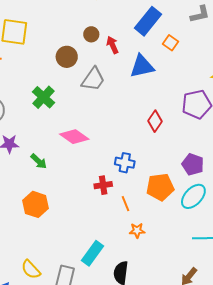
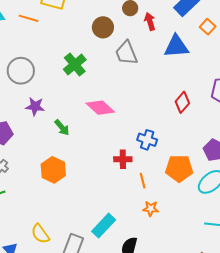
gray trapezoid: (93, 79) -> (126, 53), turned 116

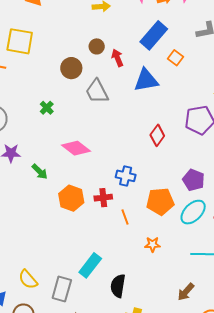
green cross: (75, 65) -> (47, 108), size x0.6
orange hexagon: (53, 170) -> (71, 198), moved
orange star: (151, 209) -> (153, 244), moved

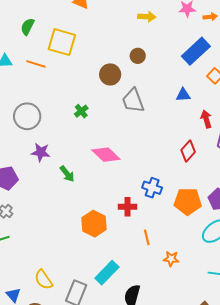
red arrow: (117, 58) -> (206, 119), moved
blue triangle: (146, 80) -> (183, 95), size x0.6
orange hexagon: (71, 198) -> (94, 224), moved
orange pentagon: (160, 202) -> (188, 201), moved
orange line: (125, 217) -> (147, 237), moved

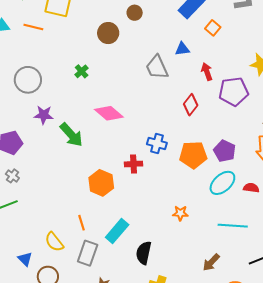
gray trapezoid: (133, 101) -> (157, 67), moved
green arrow: (67, 174) -> (71, 135), size x1.5
orange line: (147, 237) -> (82, 223), moved

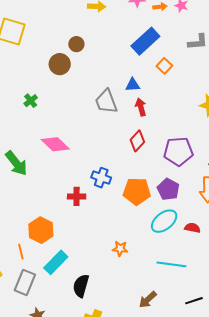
brown circle: (135, 13) -> (76, 44), moved
red arrow: (207, 72) -> (141, 107), moved
purple pentagon: (234, 91) -> (178, 151), moved
orange hexagon: (101, 183) -> (41, 230), moved

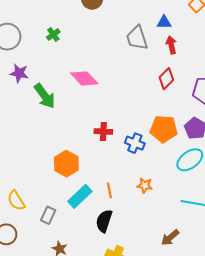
green cross: (31, 101) -> (53, 34), moved
blue cross: (101, 178) -> (135, 143), moved
orange line: (21, 252) -> (109, 190), moved
gray rectangle: (25, 282) -> (48, 215), size x0.7

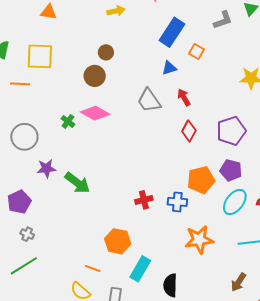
blue triangle: (164, 22) -> (169, 68), moved
pink diamond: (84, 78) -> (95, 113), moved
orange star: (145, 185) -> (199, 240), size x1.8
orange line: (109, 190) -> (93, 269), moved, turned -42

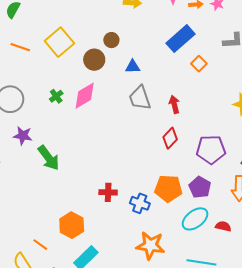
yellow square: (40, 56) -> (59, 42), moved, turned 32
blue triangle: (169, 68) -> (133, 67), moved
pink diamond: (95, 113) -> (85, 96), turned -76

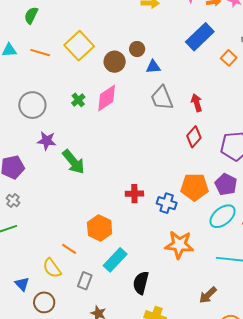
brown circle: (111, 40) -> (137, 49), moved
orange square: (199, 64) -> (229, 58), moved

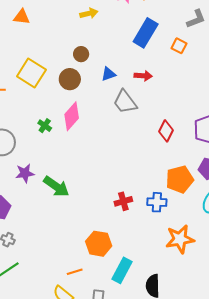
brown circle: (137, 49) -> (81, 54), moved
red arrow: (197, 103) -> (143, 76), moved, turned 126
orange line: (69, 249) -> (75, 272), turned -35

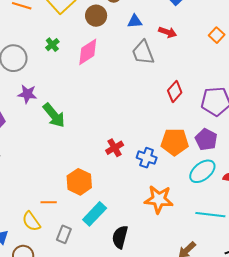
orange square: (179, 46) -> (217, 35), moved
green cross: (45, 126) -> (52, 45), moved
red cross: (123, 201) -> (115, 148), turned -30

